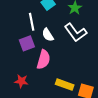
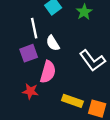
white L-shape: (76, 32) -> (92, 61), moved
red star: (21, 81) -> (30, 91), moved

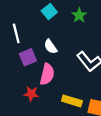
white line: (34, 28) -> (16, 33), moved

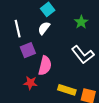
green star: (79, 15) -> (81, 22), moved
white semicircle: (51, 47) -> (44, 28), moved, turned 72

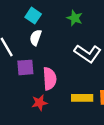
purple square: (28, 50) -> (25, 67), turned 35

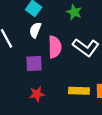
purple square: (25, 67) -> (34, 63), moved
pink semicircle: (50, 79) -> (55, 47), moved

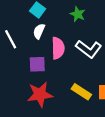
yellow rectangle: (79, 91) -> (81, 92), turned 30
red star: (37, 94) -> (40, 94), size x1.6

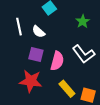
white semicircle: (39, 31) -> (39, 32), moved, turned -88
pink semicircle: (58, 48) -> (57, 61), moved

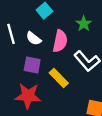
pink semicircle: (57, 61) -> (60, 41), moved
yellow rectangle: (67, 89) -> (59, 78), moved

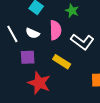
purple square: (32, 65) -> (28, 57), moved
red star: (28, 96) -> (39, 83), turned 30

